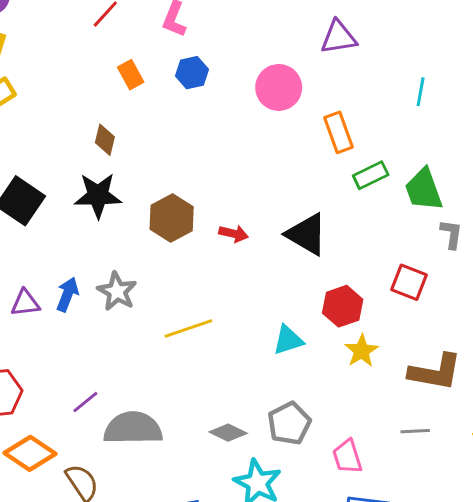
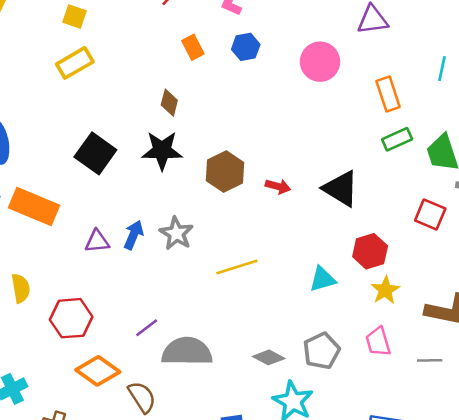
orange rectangle: (339, 132) -> (388, 94), moved
red square: (409, 282) -> (430, 214), moved
pink trapezoid: (347, 457) -> (378, 342), moved

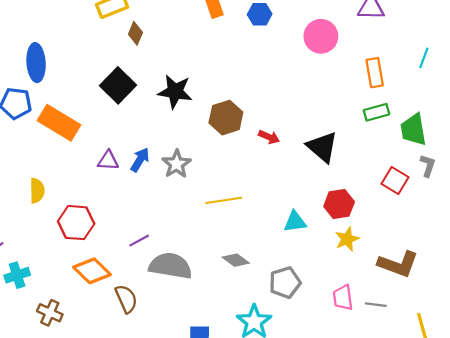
brown diamond: (169, 103) -> (135, 33), moved
pink trapezoid: (378, 342) -> (343, 298), moved
gray diamond: (269, 357) -> (236, 260), moved

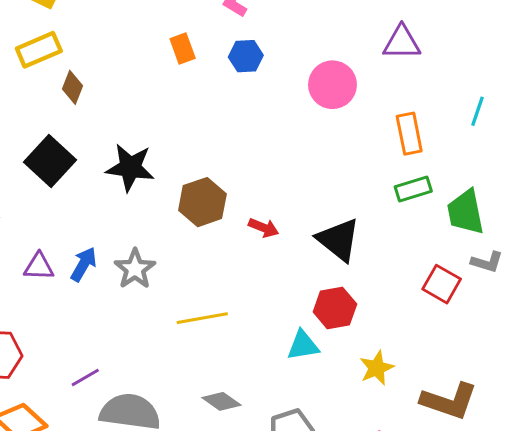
gray L-shape: (428, 166) -> (487, 262), turned 90
red hexagon: (339, 204) -> (335, 308), moved

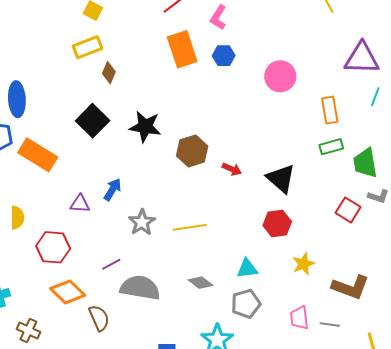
purple triangle: (402, 43) -> (362, 58), moved, size x1.4
orange rectangle: (183, 49) -> (182, 49), size x1.8
purple triangle: (39, 267) -> (80, 204), moved
gray star: (135, 269) -> (142, 222), moved
cyan triangle: (303, 345) -> (247, 269), moved

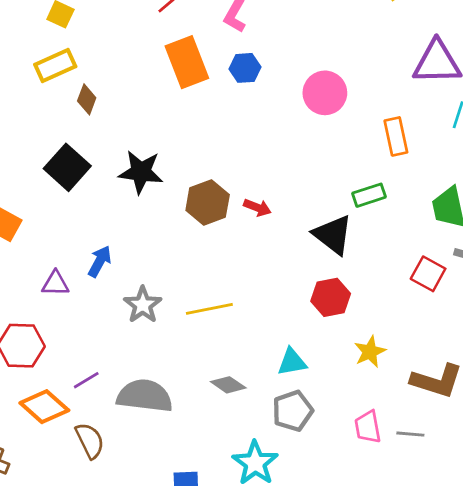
green rectangle: (331, 147) -> (369, 195), moved
red arrow: (232, 169) -> (257, 208), moved
purple line: (111, 264) -> (86, 380), moved

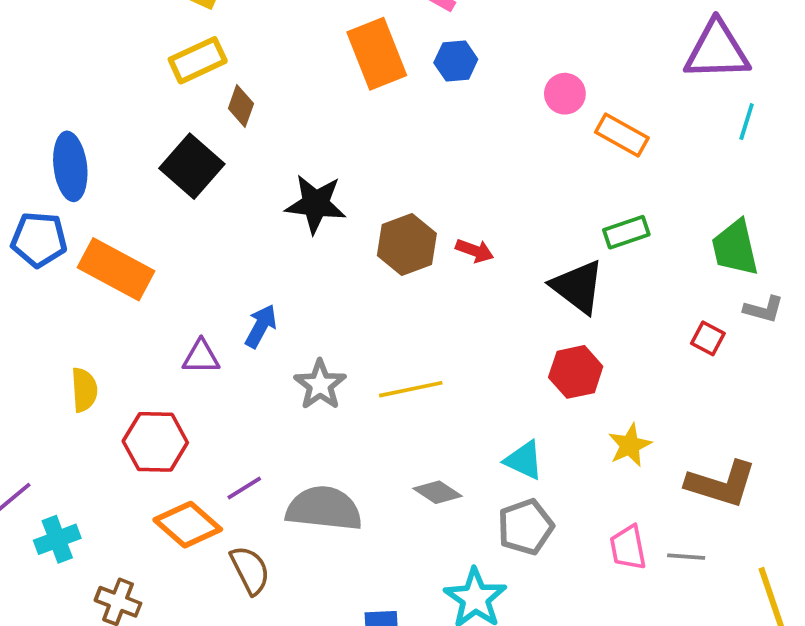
pink circle: (325, 93) -> (565, 94), size x0.7
orange rectangle: (396, 136) -> (622, 135), moved, turned -48
black square: (67, 167) -> (192, 166), moved
red square: (428, 274) -> (708, 338), size x0.7
cyan triangle: (292, 362) -> (524, 460), turned 36

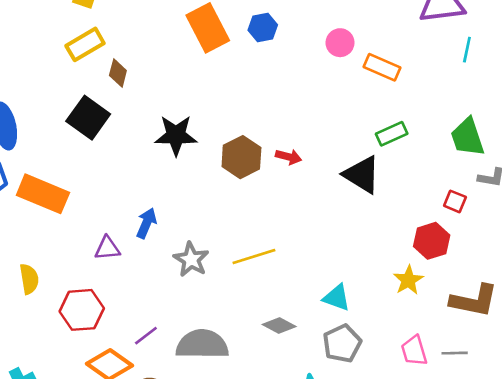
red hexagon: (576, 372) -> (432, 241), moved

